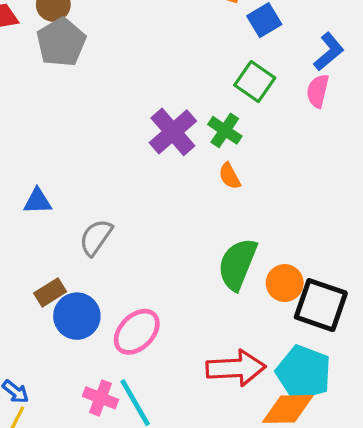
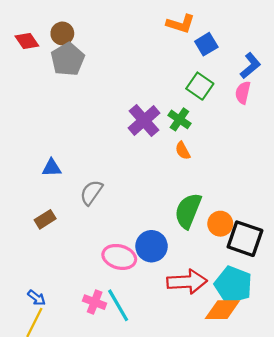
brown rectangle: (50, 292) -> (45, 219), moved
blue circle: (77, 316) -> (152, 246), moved
pink ellipse: (137, 332) -> (119, 257), turned 60

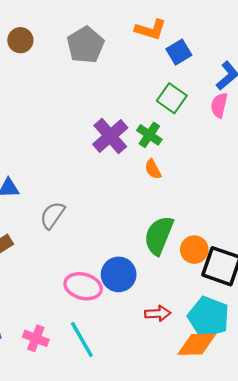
gray pentagon: (68, 59) -> (85, 45), moved
red arrow: (187, 282) -> (158, 313), size x0.6
pink cross: (95, 302) -> (36, 338), moved

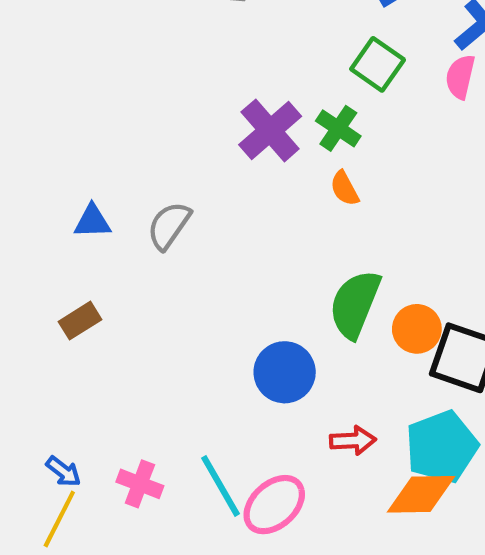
gray semicircle: (52, 215) -> (169, 226), moved
pink ellipse: (83, 286) -> (274, 505), moved, turned -57
cyan pentagon: (208, 317) -> (442, 447), turned 30

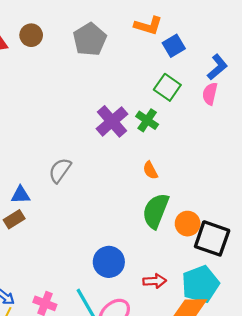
orange semicircle: (345, 188) -> (150, 170), moved
blue triangle: (92, 221) -> (20, 195), moved
blue circle: (285, 372) -> (109, 262), moved

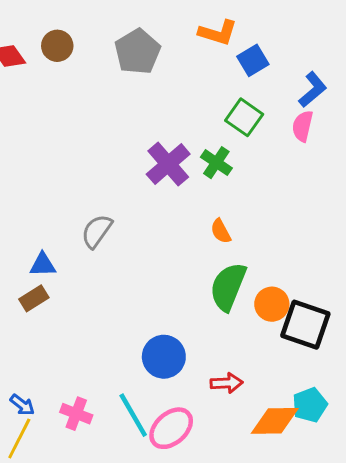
cyan pentagon: (200, 284) -> (310, 405), moved, size x0.7

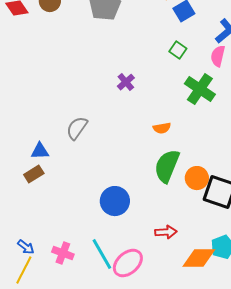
green square: (244, 117) -> (178, 50), size x0.7
green cross: (216, 163) -> (200, 89), moved, size x1.4
purple cross: (168, 164) -> (126, 82), size x0.6
orange semicircle: (221, 231) -> (162, 128), turned -72
blue circle: (164, 357) -> (115, 201), moved

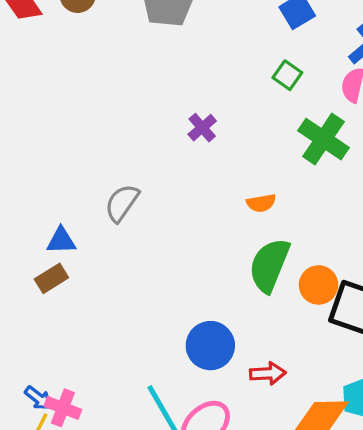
blue circle: (115, 201) -> (210, 346), moved
pink cross: (63, 253) -> (63, 408), moved

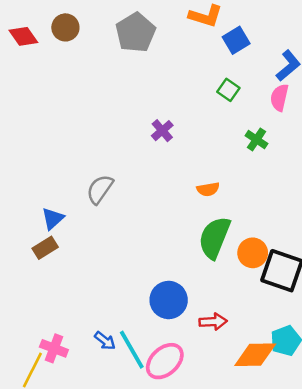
green cross: (323, 139) -> (256, 140), size x0.6
blue triangle: (61, 241) -> (53, 218), turned -40
blue arrow: (38, 398) -> (105, 341), moved

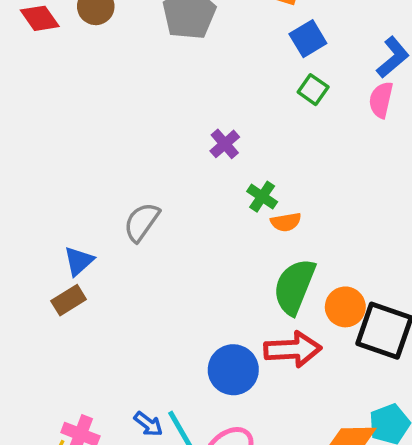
blue square: (236, 40) -> (308, 39), moved
green cross: (256, 140) -> (262, 197), moved
red arrow: (213, 322) -> (293, 349), moved, size x1.5

